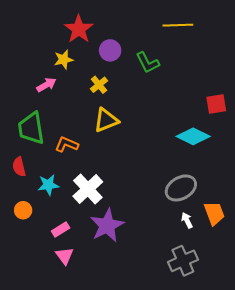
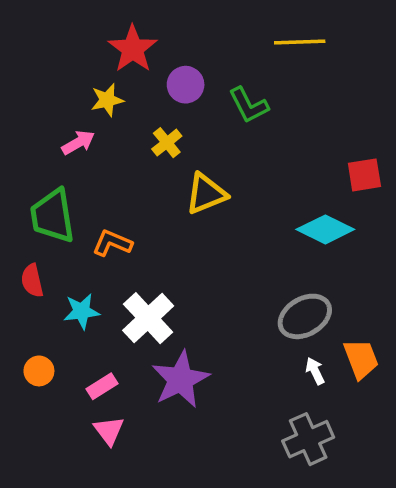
yellow triangle: (106, 120) -> (206, 194), moved
orange circle: (23, 210) -> (39, 371), moved

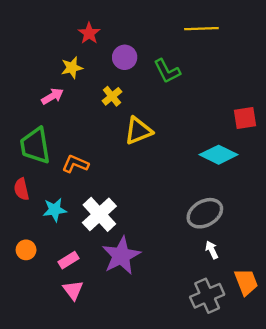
red star: (133, 49) -> (89, 33), size x0.7
orange trapezoid: (361, 359) -> (246, 282), moved

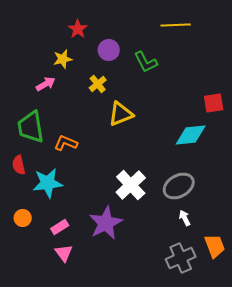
cyan diamond: (219, 155) -> (191, 135), turned -32
cyan star: (55, 210) -> (48, 183), size x1.4
white cross: (99, 214) -> (131, 185), moved

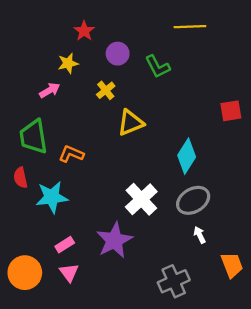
cyan diamond: (191, 135) -> (187, 156), moved, turned -52
orange circle: (23, 218) -> (25, 273), moved, size x1.8
gray cross: (181, 258) -> (174, 281), moved

